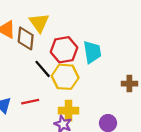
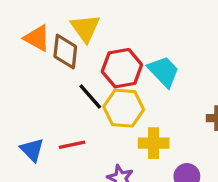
cyan trapezoid: (92, 52) -> (164, 71), turned -35
yellow cross: (69, 111) -> (154, 143), moved

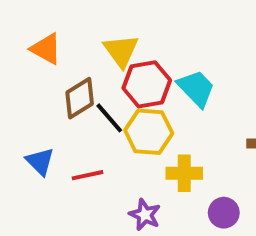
yellow triangle: (85, 28) -> (121, 51), moved
brown diamond: (65, 52) -> (80, 98), moved, turned 52
blue triangle: (32, 150) -> (40, 161), moved

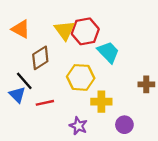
red hexagon: (147, 84) -> (85, 31), moved
black line: (109, 118) -> (24, 81), moved

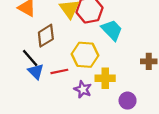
blue triangle: (17, 95) -> (36, 71), moved
red line: (45, 103) -> (59, 71), moved
purple star: (78, 126) -> (83, 89), moved

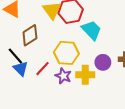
red line: (59, 71) -> (42, 69), turned -35
purple star: (83, 89) -> (63, 76), moved
purple circle: (128, 101) -> (103, 62), moved

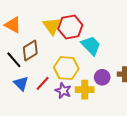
black line: (15, 56) -> (14, 60), moved

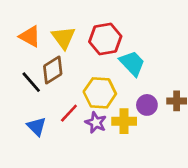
yellow triangle: (52, 26) -> (64, 38), moved
blue triangle: (21, 83) -> (37, 127), moved

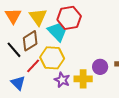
orange triangle: (30, 36) -> (13, 16), turned 30
cyan trapezoid: (132, 63) -> (57, 32), moved
yellow hexagon: (100, 93) -> (52, 58), moved
red line: (69, 113) -> (33, 66), moved

